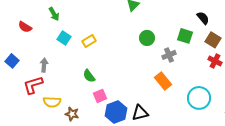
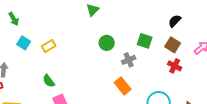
black semicircle: (203, 18) -> (175, 21), moved, turned -96

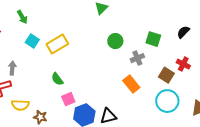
black semicircle: (175, 21) -> (183, 32), moved
brown square: (173, 45) -> (166, 75), moved
yellow rectangle: (49, 46) -> (57, 44), size x1.5

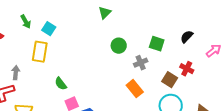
cyan square: (32, 41) -> (49, 29), moved
yellow rectangle: (57, 44) -> (40, 52), moved, turned -50

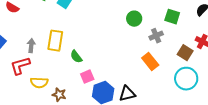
yellow rectangle: (40, 52) -> (55, 41), moved

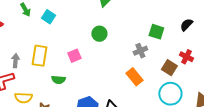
green circle: (134, 19) -> (99, 34), moved
green semicircle: (76, 57) -> (58, 80), moved, turned -48
pink square: (87, 77) -> (74, 56), moved

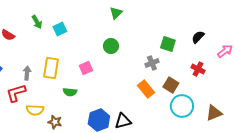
cyan square: (48, 17) -> (60, 29), turned 32
brown square: (169, 68) -> (171, 85), moved

